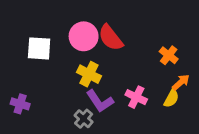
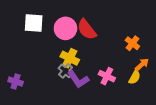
white square: (39, 48) -> (34, 23), moved
gray cross: (84, 119) -> (65, 71), moved

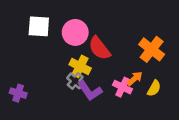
red semicircle: (87, 29) -> (99, 48), moved
orange cross: (132, 43) -> (152, 49), size x1.5
orange arrow: (142, 64) -> (135, 79), moved

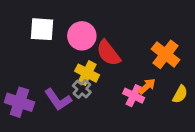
yellow semicircle: (154, 88) -> (180, 94), moved
purple L-shape: (90, 91) -> (58, 100), moved
purple cross: (18, 93) -> (19, 102), size x1.5

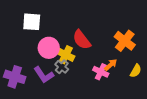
pink circle: (82, 36) -> (49, 48), moved

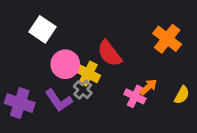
white square: (32, 22) -> (43, 29), turned 30
orange cross: (125, 41) -> (167, 39), moved

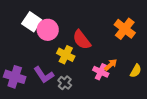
pink circle: (65, 64) -> (48, 30), moved
gray cross: (83, 90) -> (65, 83), moved

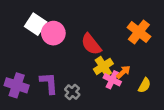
yellow cross: (66, 55) -> (103, 66), moved, turned 30
yellow semicircle: (136, 71) -> (144, 85), moved
purple L-shape: (44, 75) -> (49, 83), turned -150

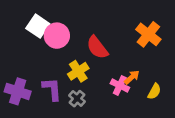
yellow cross: (103, 66) -> (78, 71), moved

